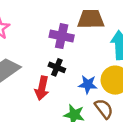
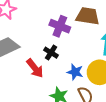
red arrow: (42, 88) -> (35, 68), turned -60

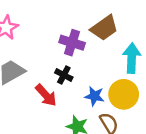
brown trapezoid: (88, 16) -> (104, 28), turned 140

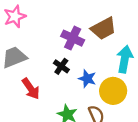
red arrow: (46, 95) -> (31, 89), moved
blue star: (94, 96) -> (87, 79), moved

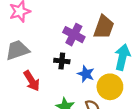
brown trapezoid: (104, 29) -> (104, 27), turned -45
black cross: (61, 66) -> (62, 61), turned -32

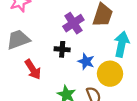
purple cross: (74, 35) -> (73, 23), turned 30

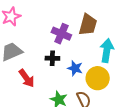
purple cross: (73, 23) -> (61, 34), turned -30

